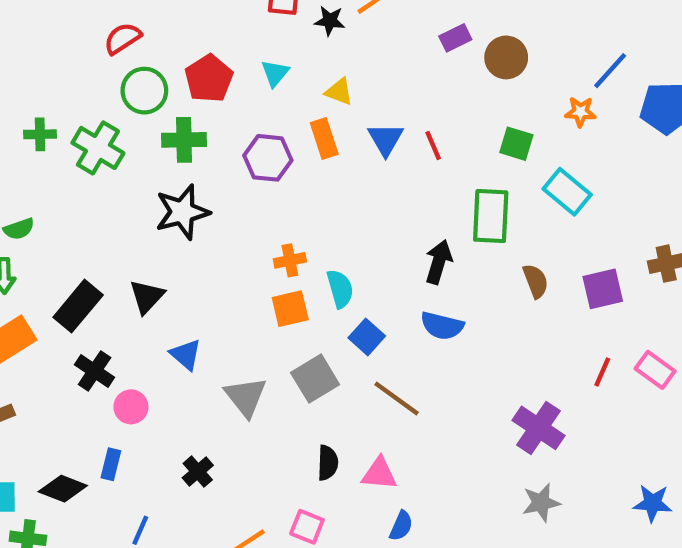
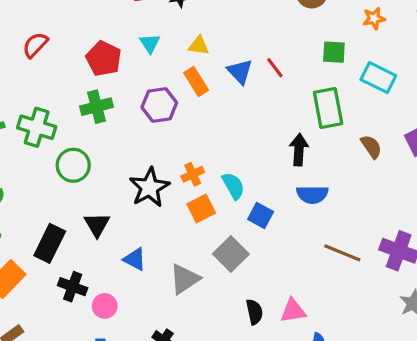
green circle: (144, 91) -> (73, 165), moved
black star: (182, 212) -> (149, 187), moved
gray triangle: (246, 397) -> (185, 279), turned 48
brown line: (397, 399) -> (342, 253), moved

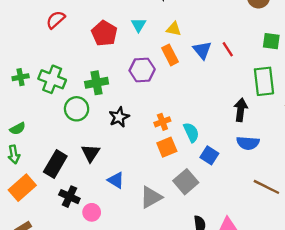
green cross: (96, 107) -> (97, 83), moved
black star: (149, 187) -> (119, 117), moved, size x0.7

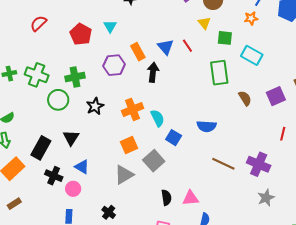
yellow triangle: (174, 29) -> (204, 23), moved, turned 40
black arrow: (241, 110) -> (153, 72), moved
orange cross: (162, 122) -> (133, 109), size x1.5
orange square: (167, 147) -> (129, 145), moved
blue triangle: (116, 180) -> (82, 167), moved

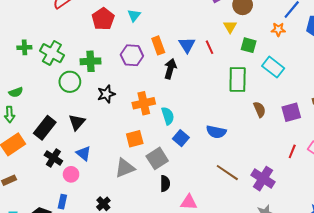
black semicircle: (166, 198) -> (165, 184), moved

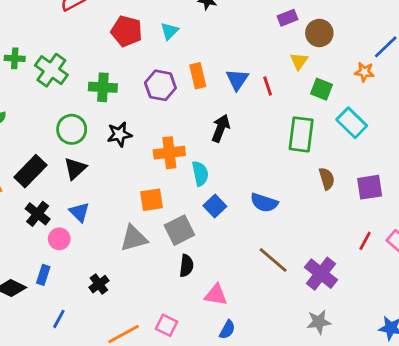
red pentagon: (103, 19) -> (127, 31), turned -30
black arrow: (170, 69) -> (221, 128), moved
green circle: (70, 82) -> (72, 129), moved

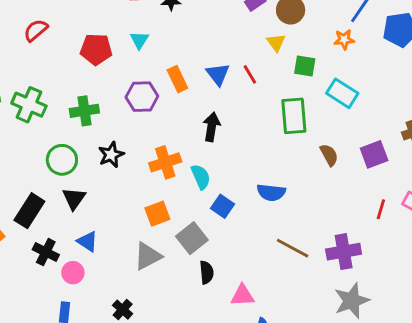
purple cross: (321, 274) -> (344, 252), turned -36
gray star: (319, 322) -> (352, 301), size x1.4

